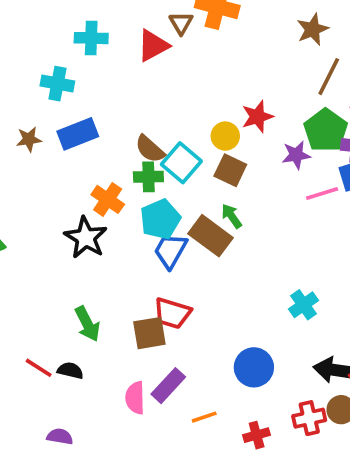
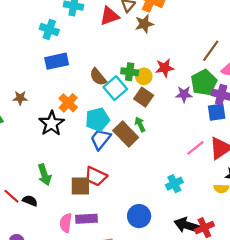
brown star: (313, 29) -> (144, 24), moved
brown star: (29, 139) -> (20, 98), moved
green cross: (148, 177) -> (130, 72), moved
pink line: (322, 194) -> (195, 148), moved, turned -30
purple rectangle: (168, 386) -> (87, 219), turned 35

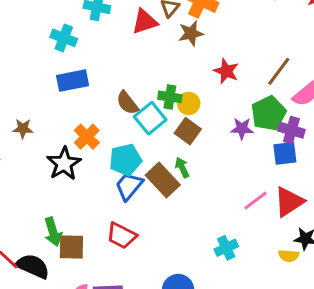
red star: (165, 68) -> (226, 71), moved, turned 30
brown square: (80, 186) -> (71, 247), moved
black semicircle: (30, 201) -> (33, 266), size x1.6

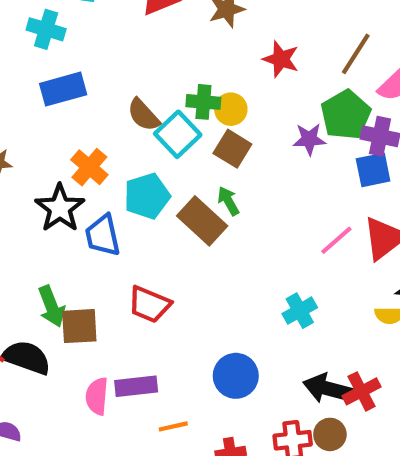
blue trapezoid: (129, 186) -> (103, 235), moved, turned -48

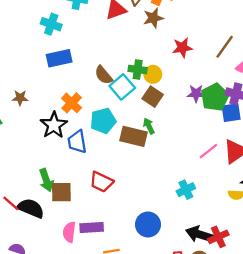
red star: (281, 59) -> (182, 48), turned -30
green pentagon: (346, 115) -> (215, 97), moved
brown rectangle: (202, 221) -> (133, 136), turned -32

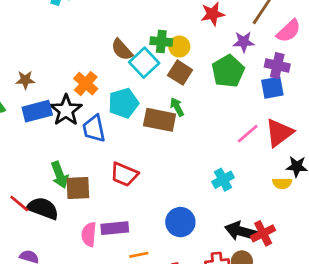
blue rectangle: (59, 58) -> (37, 111), moved
purple star: (196, 93) -> (244, 42), moved
green pentagon: (215, 97) -> (228, 71), moved

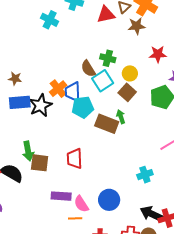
green cross: (161, 42) -> (108, 58), moved
blue trapezoid: (94, 129) -> (73, 92), moved
red trapezoid: (124, 174) -> (74, 159), turned 55
pink semicircle: (89, 234) -> (81, 204), moved, turned -48

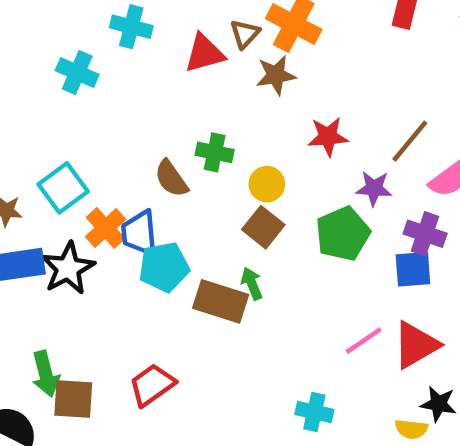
cyan square: (103, 81) -> (63, 188), moved
red trapezoid: (74, 159) -> (152, 385), turned 60
cyan cross: (145, 175) -> (314, 412), turned 35

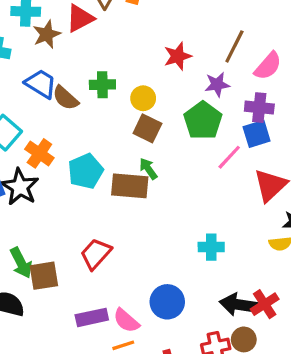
brown star: (276, 75) -> (47, 34), moved
brown semicircle: (171, 179) -> (65, 98), moved
blue trapezoid: (139, 233) -> (41, 84), moved, turned 140
pink line: (364, 341) -> (229, 157), moved

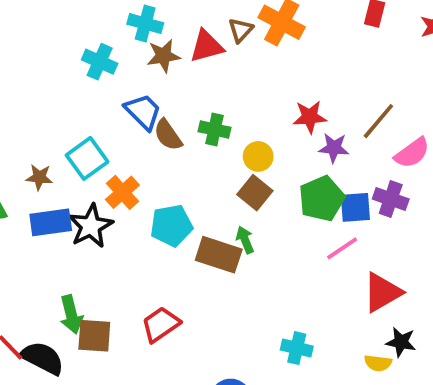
purple star: (217, 84) -> (334, 148), moved
blue square: (257, 134) -> (355, 207), moved

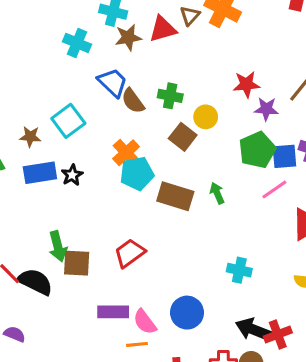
orange cross: (122, 192) -> (126, 153), moved
brown square: (255, 193) -> (183, 137), moved
black star: (91, 226) -> (72, 175), size x0.6
green arrow: (245, 240) -> (217, 193), moved

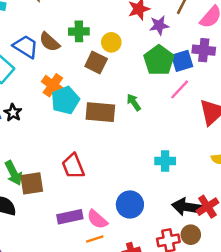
blue trapezoid: (113, 82) -> (26, 47), moved
red trapezoid: (130, 253) -> (73, 166), turned -64

